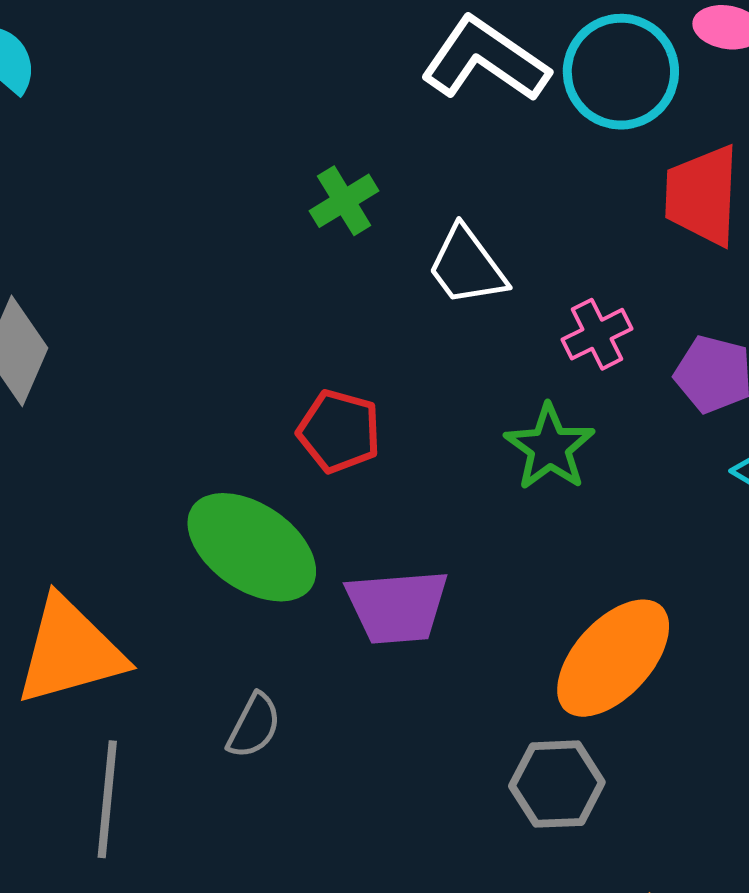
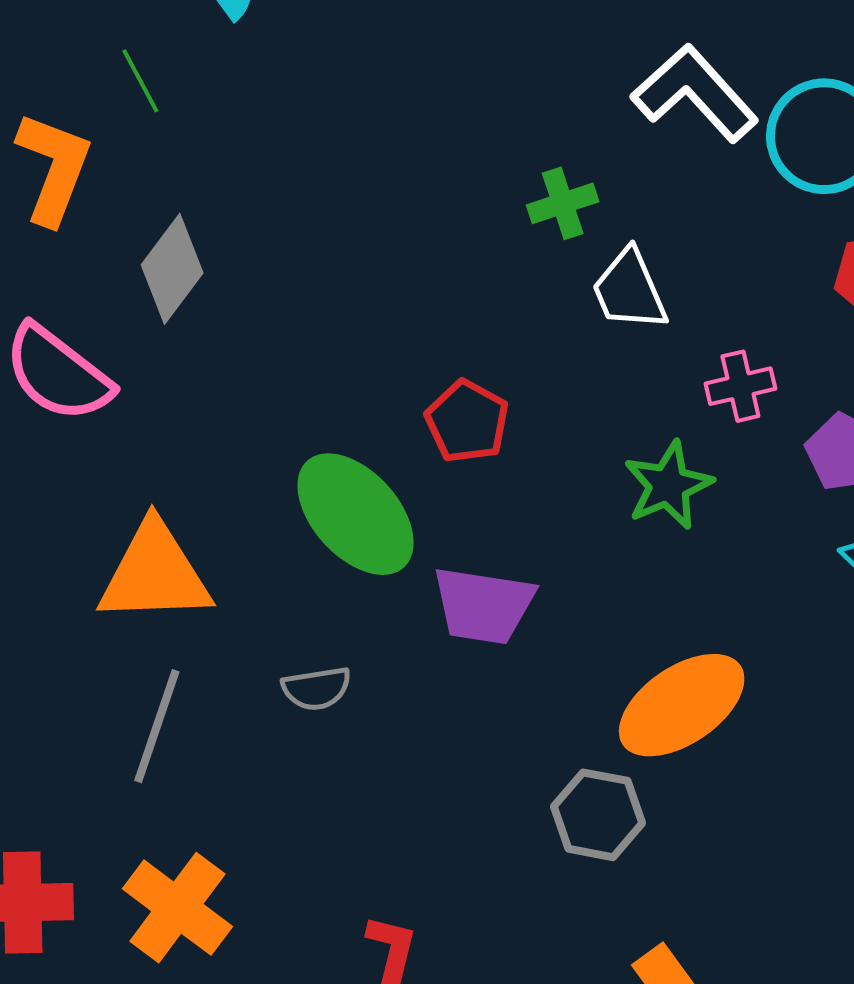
green cross: (344, 201) -> (563, 203), moved
gray semicircle: (254, 726) -> (317, 688), turned 40

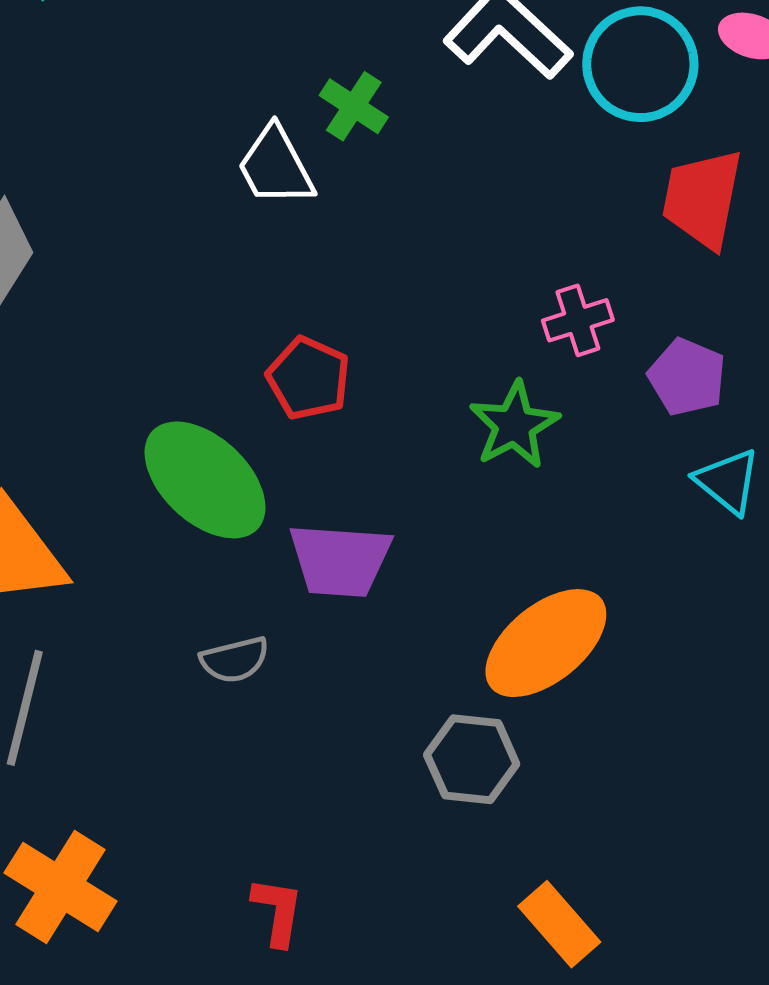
green cross: (563, 203) -> (354, 106), moved, turned -34
white trapezoid: (629, 290) -> (276, 166), moved
gray semicircle: (317, 688) -> (235, 660), moved

